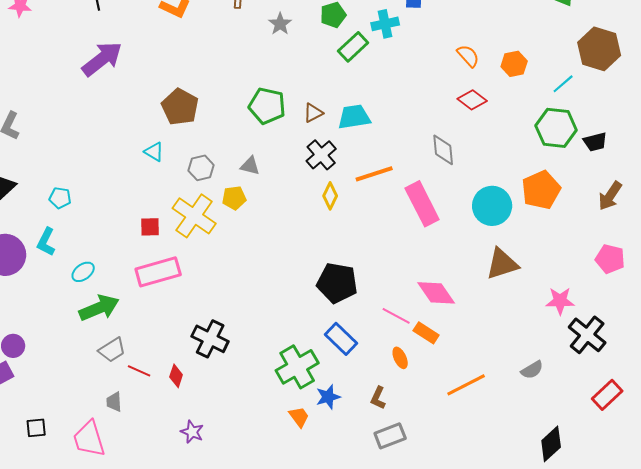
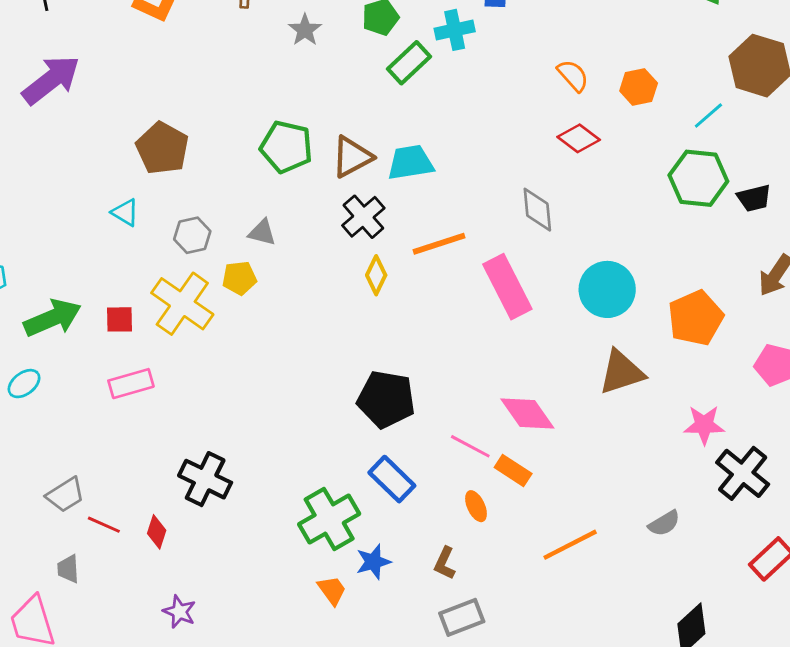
brown triangle: (313, 113) -> (352, 157), size x1.5
orange pentagon: (541, 190) -> (696, 318), moved
pink rectangle: (158, 272) -> (131, 384), size x0.7
green arrow: (99, 308) -> (53, 318), moved

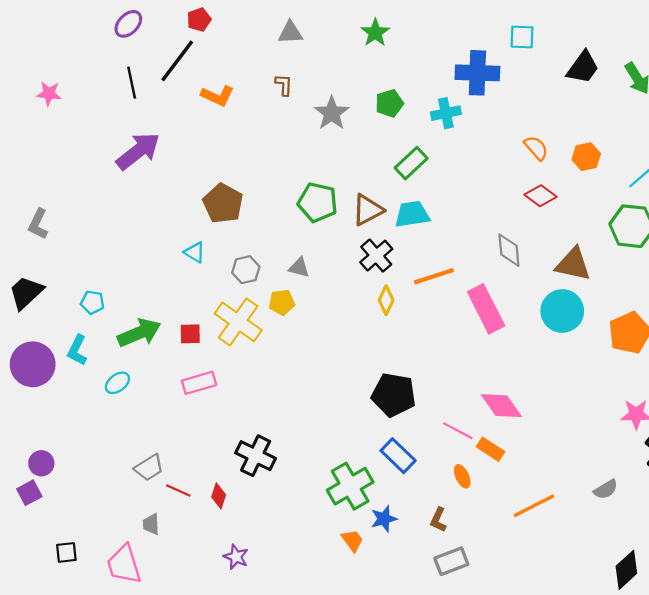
gray star: (305, 30) -> (332, 113), size x1.4
green rectangle: (409, 63) -> (411, 163), moved
brown triangle: (621, 372) -> (573, 264), moved, turned 30

